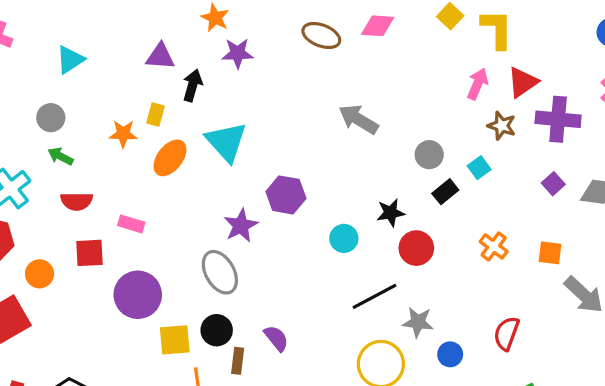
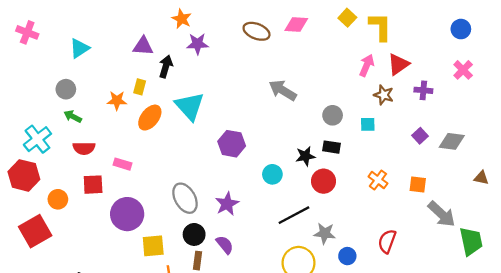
purple cross: (558, 119) -> (423, 90), size x0.6
cyan square: (479, 168) -> (368, 124), turned 35
black rectangle: (445, 192) -> (331, 147), moved, turned 48
purple star: (241, 226) -> (227, 204), moved
black circle: (217, 330) -> (194, 234), moved

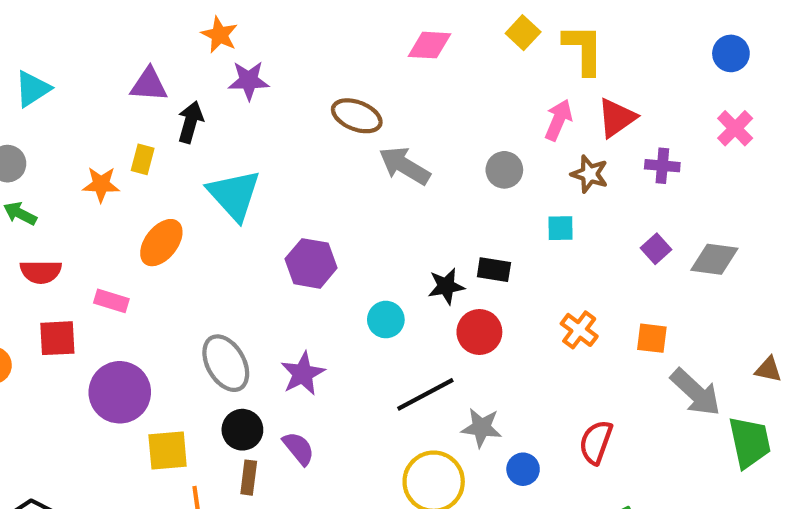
brown ellipse: (257, 31) -> (357, 116), moved
gray circle: (333, 115) -> (504, 170), moved
orange ellipse: (150, 118) -> (161, 243), moved
brown triangle: (481, 178) -> (768, 369), moved

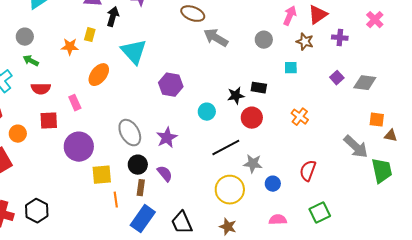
pink rectangle: (111, 301) -> (75, 103), turned 49
orange square: (652, 338) -> (377, 120), moved

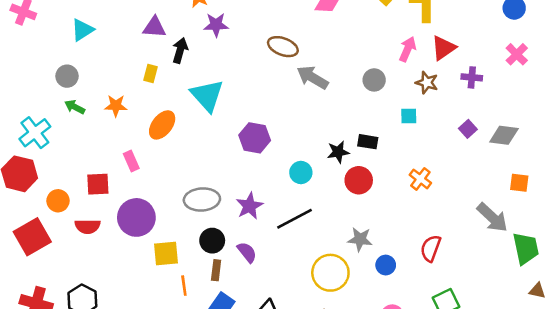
orange star: (70, 47) -> (116, 106), moved
red semicircle: (41, 89) -> (88, 226), moved
gray ellipse: (130, 133) -> (202, 199), turned -64
brown triangle: (391, 136) -> (537, 291), moved
black line: (226, 148) -> (294, 219), moved

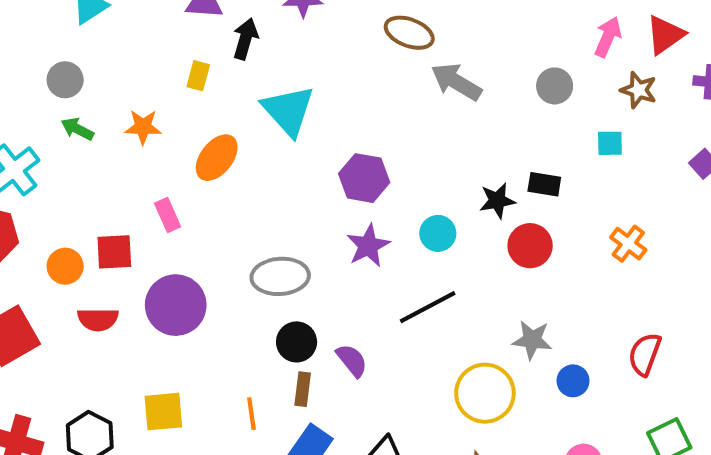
orange circle: (58, 201) -> (65, 266), moved
purple star: (249, 206) -> (368, 246), moved
yellow square: (166, 253) -> (163, 412), moved

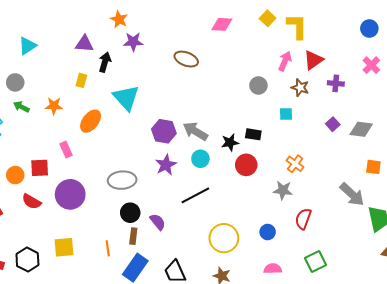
gray arrow: (456, 82) -> (195, 131), moved
red semicircle: (98, 319) -> (32, 201), turned 30
gray star: (532, 340) -> (283, 190), moved

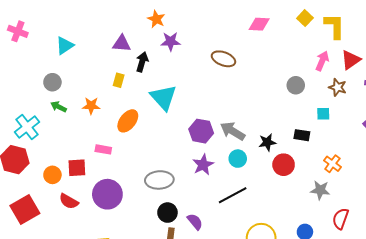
black rectangle: (253, 134) -> (302, 135), moved
pink rectangle: (66, 150) -> (103, 149), turned -56

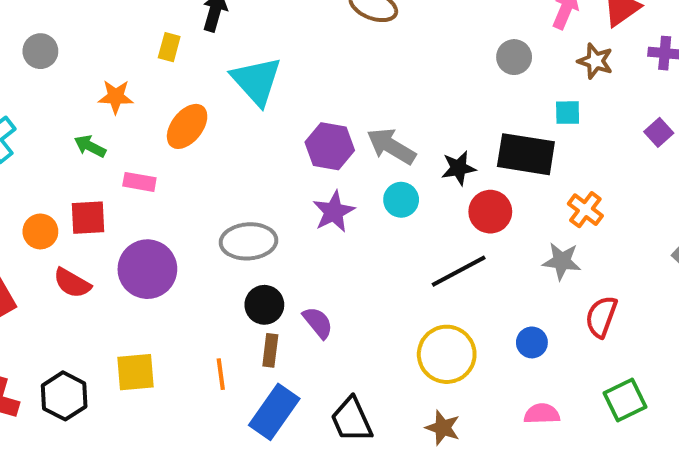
green arrow: (59, 107) -> (90, 146), moved
black rectangle: (302, 135) -> (526, 154), size x1.8
black line: (233, 195) -> (459, 271), moved

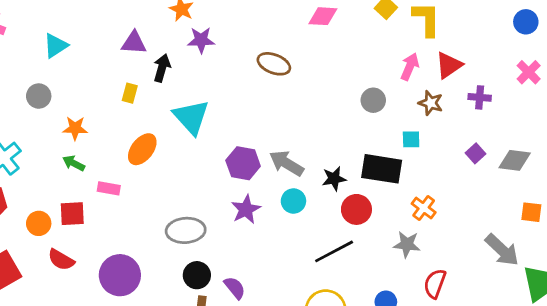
orange star: (116, 97) -> (75, 128), moved
purple circle: (147, 269) -> (120, 275), moved

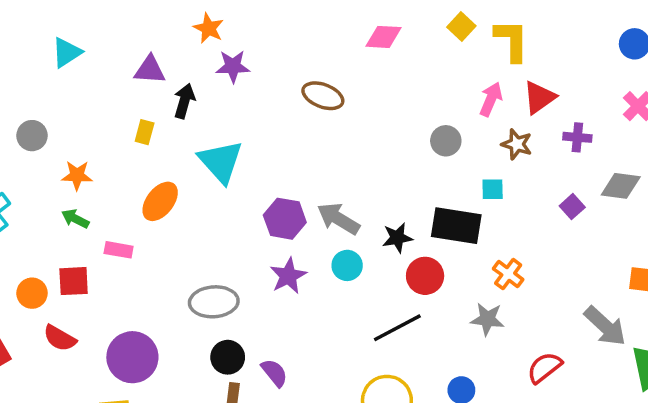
cyan triangle: (55, 46) -> (67, 52), moved
gray diamond: (515, 160) -> (621, 186), moved
red semicircle: (435, 284) -> (544, 368), moved, turned 32

